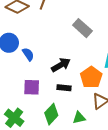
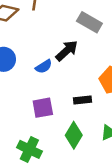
blue semicircle: (28, 54) -> (44, 66), moved, turned 104
black arrow: (61, 65) -> (67, 51), moved

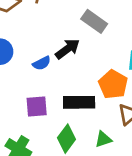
black rectangle: (82, 100) -> (79, 102), size x1.6

